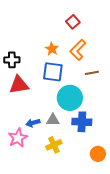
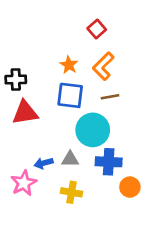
brown line: (92, 73) -> (110, 97), moved
yellow cross: (54, 145) -> (71, 192), turned 35
orange circle: (98, 154) -> (130, 187), moved

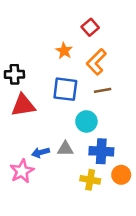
orange star: (69, 65) -> (64, 51), moved
cyan circle: (93, 130) -> (86, 121), size x0.7
yellow cross: (71, 192) -> (90, 180), moved

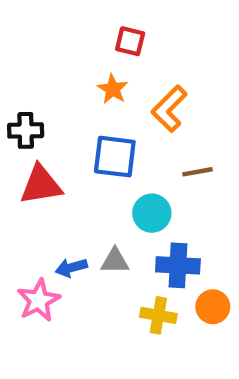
red square: (90, 27) -> (130, 41), moved, turned -35
brown line: (103, 90) -> (198, 172), moved

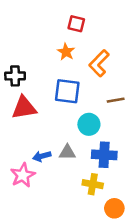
orange circle: (213, 307) -> (114, 208), moved

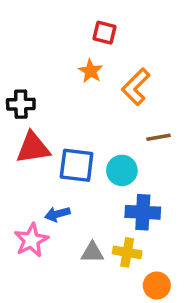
blue square: (67, 91) -> (77, 165), moved
gray triangle: (67, 152) -> (92, 252), moved

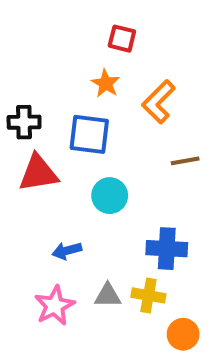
blue square: (77, 165) -> (89, 134), moved
cyan circle: (122, 170) -> (110, 196), moved
pink star: (31, 240) -> (55, 306), moved

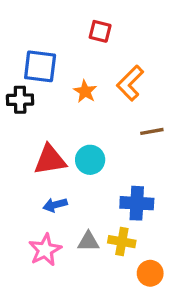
orange star: (106, 83) -> (85, 91), moved
blue square: (89, 134) -> (40, 66), moved
red triangle: (38, 173) -> (50, 160), moved

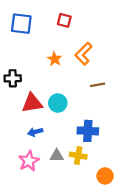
blue square: (40, 66) -> (21, 24), moved
black cross: (20, 100) -> (13, 78), moved
orange circle: (150, 273) -> (105, 176), moved

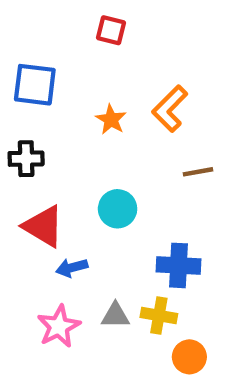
red square: (64, 20) -> (111, 30), moved
blue square: (21, 24) -> (35, 85), moved
red triangle: (32, 103) -> (43, 226), moved, turned 40
orange circle: (105, 176) -> (189, 357), moved

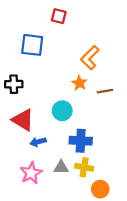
blue square: (35, 85) -> (32, 45), moved
orange star: (111, 120) -> (79, 83), moved
blue cross: (178, 265) -> (81, 141), moved

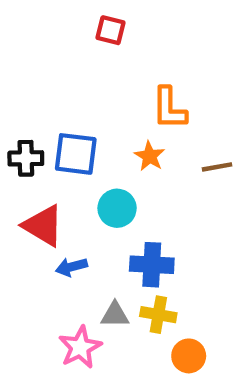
blue square: (32, 45) -> (76, 154), moved
orange L-shape: (90, 58) -> (169, 108), turned -45
brown line: (105, 91) -> (217, 167), moved
pink star: (31, 173) -> (80, 347), moved

